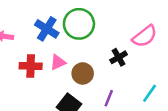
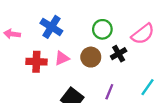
green circle: (79, 24) -> (102, 29), moved, size x0.7
brown circle: (83, 73) -> (91, 57), moved

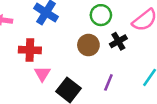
pink triangle: (62, 58) -> (42, 74), moved, turned -35

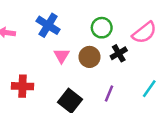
red cross: (30, 50) -> (23, 86), moved
pink triangle: (42, 74) -> (61, 56), moved

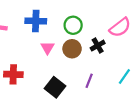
blue cross: (48, 25) -> (36, 21), turned -30
green circle: (102, 28) -> (73, 25), moved

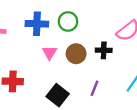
green circle: (73, 25) -> (68, 21), moved
black cross: (98, 46) -> (104, 50), turned 32

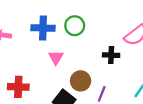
brown circle: (76, 54) -> (81, 81), moved

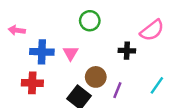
blue cross: (43, 28) -> (42, 52), moved

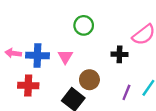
pink arrow: (17, 30) -> (13, 53), moved
purple line: (117, 90) -> (126, 92), moved

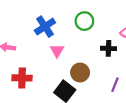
green circle: (84, 25) -> (84, 21), moved
blue cross: (37, 55) -> (45, 27), moved, turned -35

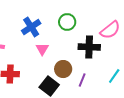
black cross: (109, 48) -> (89, 47), size x1.5
purple line: (115, 85) -> (82, 80), moved

